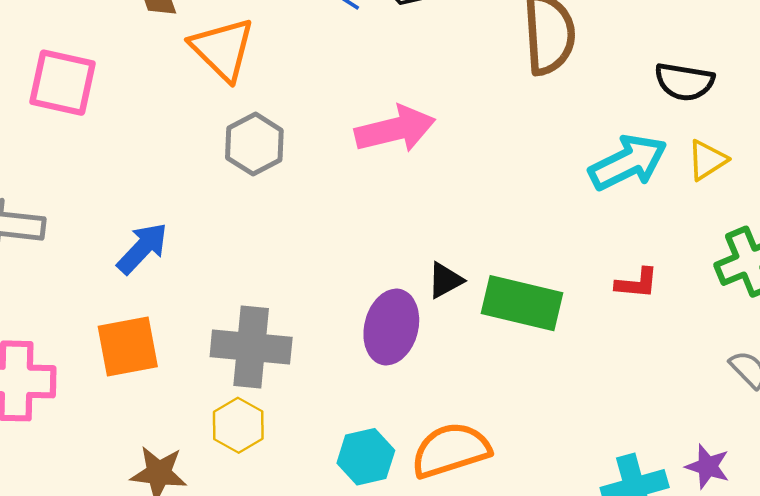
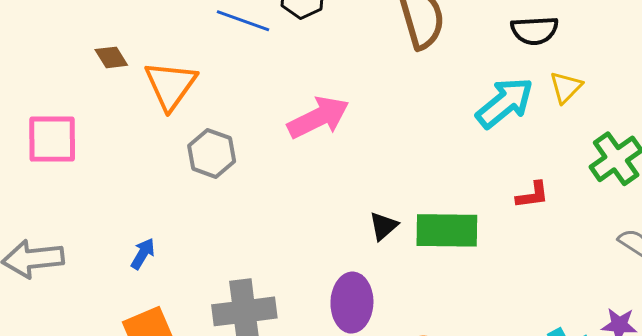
orange triangle: (223, 49) -> (171, 85), turned 34
blue arrow: (142, 248) -> (143, 254), size x0.7
purple ellipse: (391, 327) -> (352, 303), moved

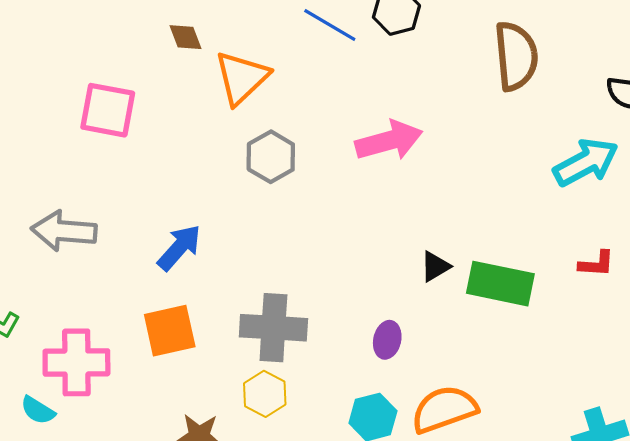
blue arrow: (143, 254) -> (179, 247), size x1.5
purple ellipse: (352, 303) -> (387, 340), size x0.6

